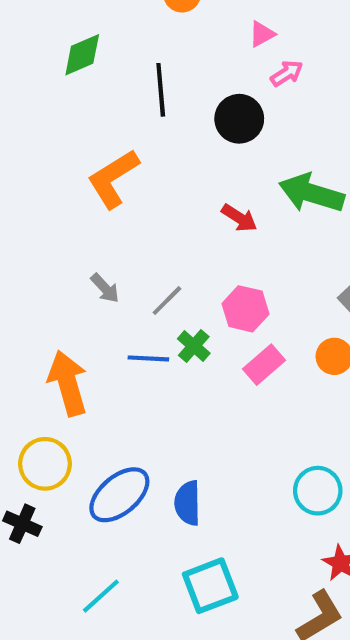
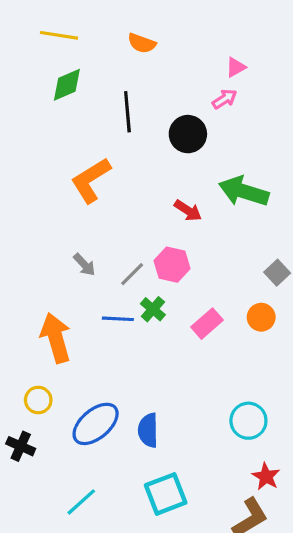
pink triangle: (262, 34) -> (236, 67), moved
pink hexagon: (245, 309) -> (172, 265), moved
yellow circle: (45, 464) -> (38, 400), size x0.7

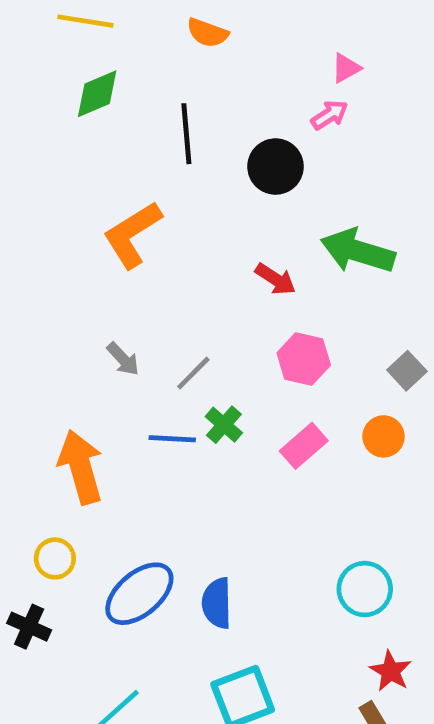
pink hexagon: (172, 265) -> (304, 359), moved

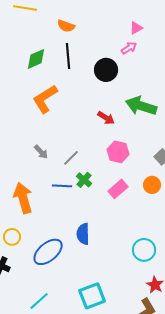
orange semicircle: (207, 33) -> (66, 26), moved
green diamond: (97, 94) -> (36, 59), moved
blue semicircle: (217, 603) -> (83, 234), moved

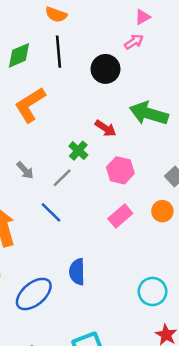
green cross: (84, 180) -> (78, 151), moved
blue line: (62, 186) -> (51, 212), turned 42

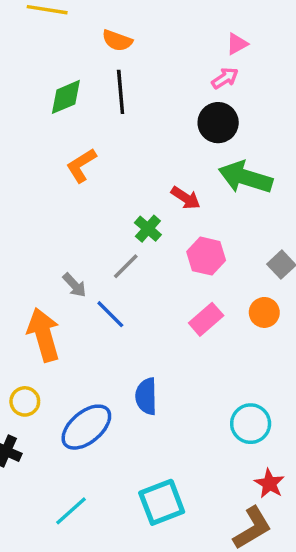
black circle: (106, 69) -> (218, 123), moved
orange L-shape: (30, 105) -> (81, 165), size x0.7
gray arrow: (25, 170) -> (74, 285), moved

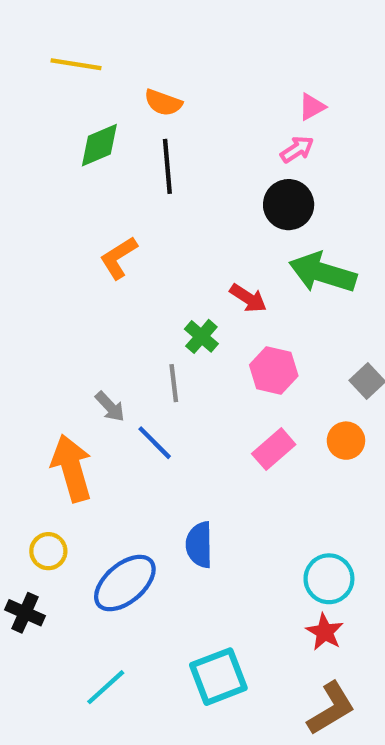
green diamond: (66, 97) -> (99, 145), moved
gray line: (126, 266) -> (174, 383), turned -52
red star: (269, 484) -> (325, 632), moved

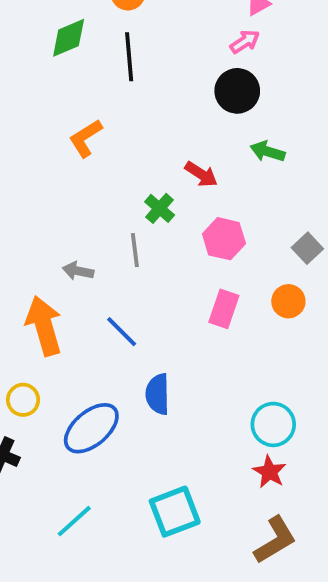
green arrow: (323, 273) -> (268, 152), size x0.6
gray arrow: (110, 407) -> (78, 271), turned 144
blue line: (155, 443) -> (122, 332), moved
pink rectangle: (274, 449) -> (224, 309), turned -30

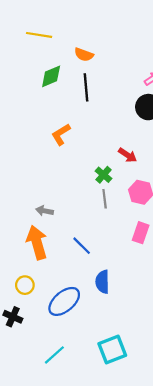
gray line: (135, 250) -> (105, 199), moved
gray arrow: (78, 271) -> (45, 211), moved

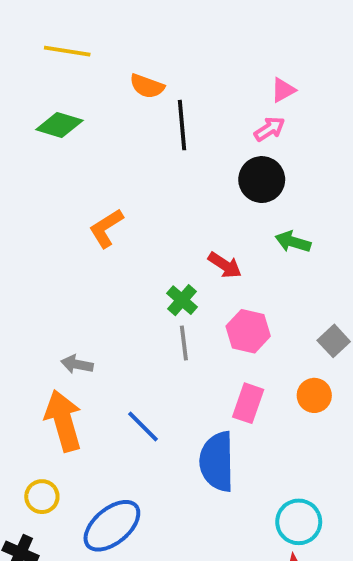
green diamond: (51, 76) -> (59, 125), moved, turned 40
black line: (86, 87) -> (182, 125), moved
blue semicircle: (102, 282) -> (217, 462), moved, size x1.4

